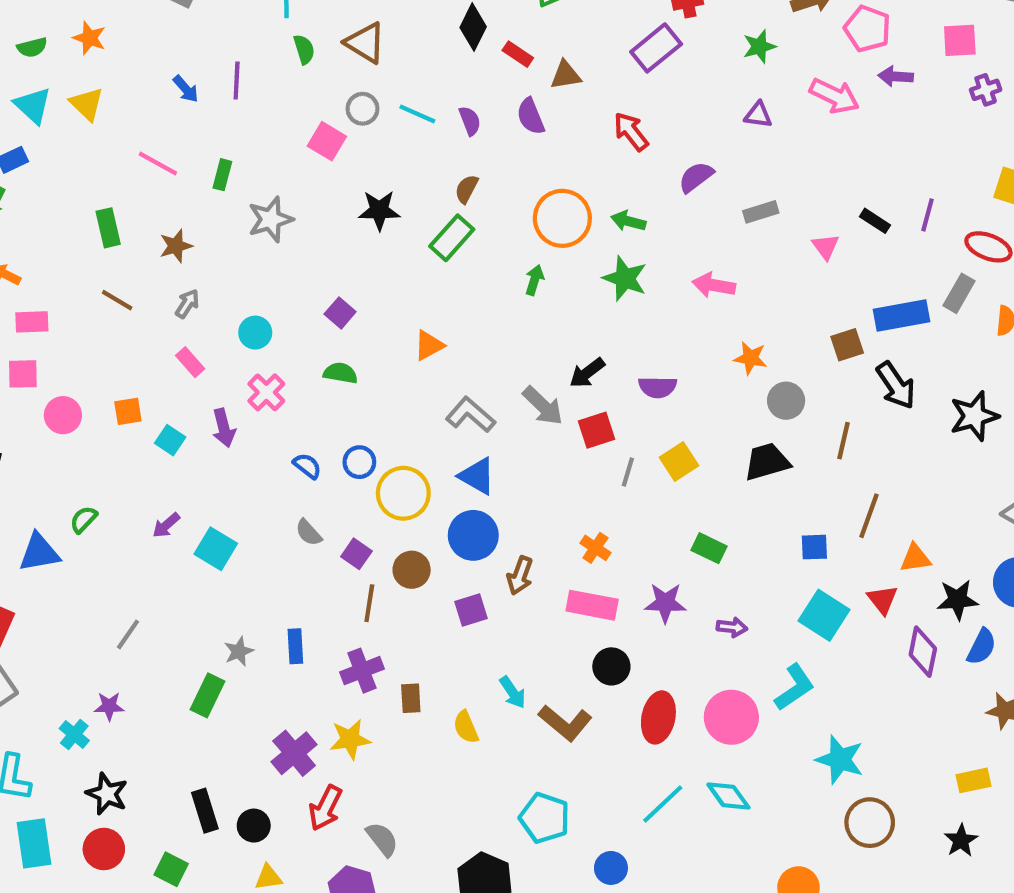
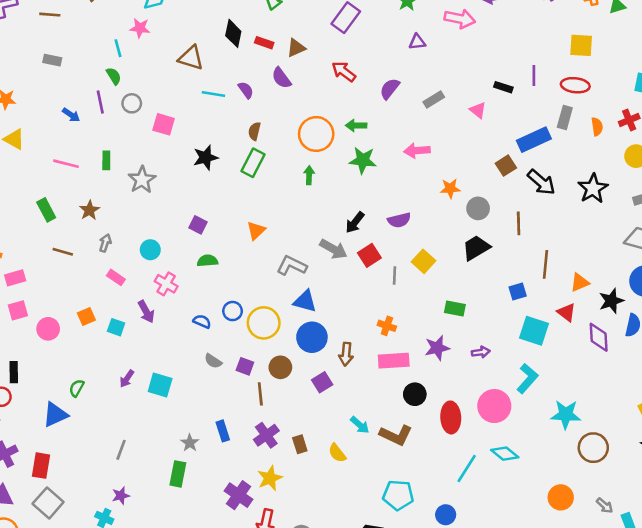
brown triangle: (365, 43) -> (191, 58), moved
green semicircle: (304, 49) -> (114, 76), moved
gray circle: (363, 109) -> (132, 103), moved

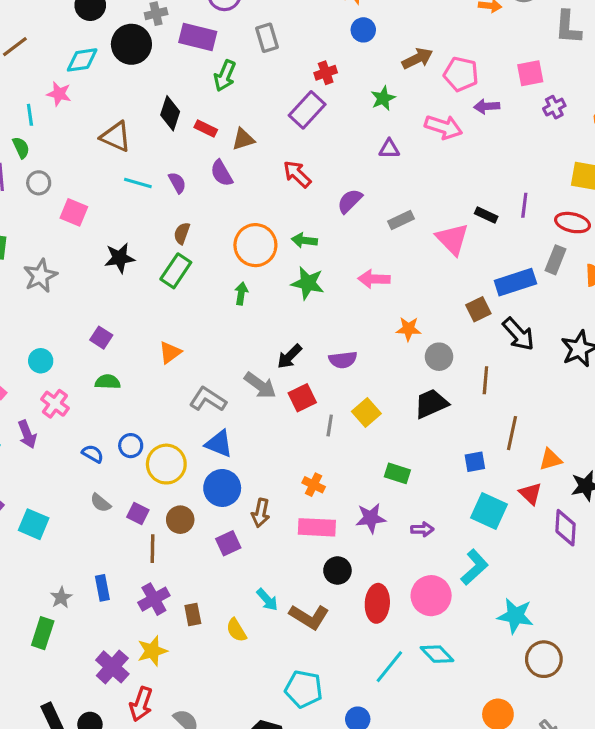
pink triangle: (478, 110) -> (452, 239), size x1.6

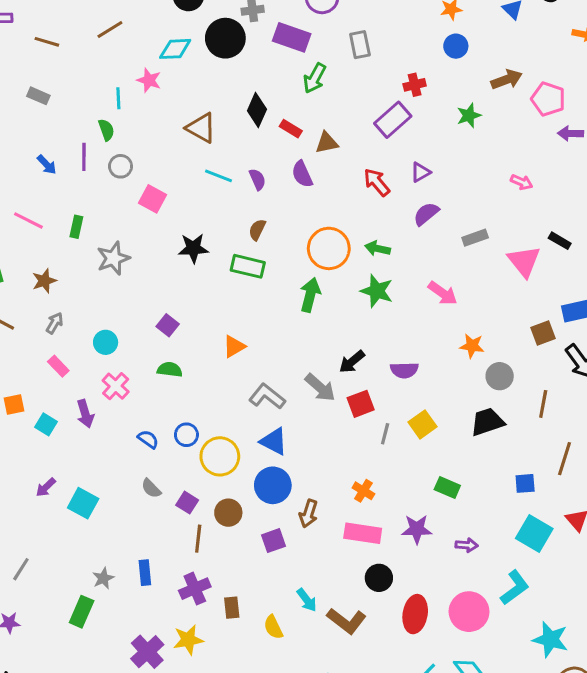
pink arrow: (443, 127) -> (522, 182), moved, size x0.6
purple triangle: (389, 149) -> (421, 172), moved, turned -35
green rectangle: (176, 271) -> (248, 266), turned 64
pink arrow: (374, 279) -> (443, 293), turned -152
green arrow: (241, 293) -> (310, 295), size x1.5

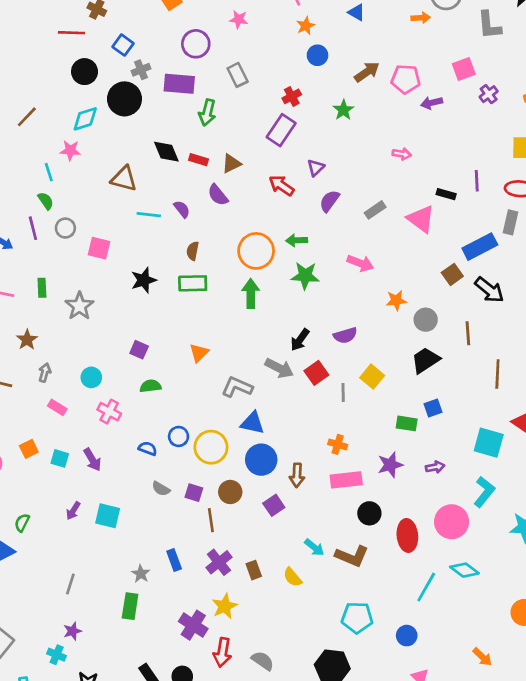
black diamond: (257, 110) -> (166, 152), turned -32
purple arrow: (85, 414) -> (92, 460), moved
blue square: (525, 483) -> (433, 408), moved

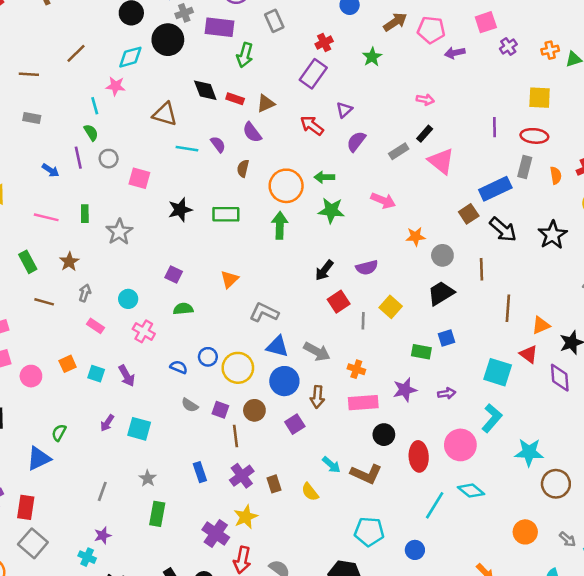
black rectangle: (446, 194) -> (425, 134), moved, turned -66
brown semicircle: (193, 251) -> (243, 168), moved
gray arrow: (279, 368) -> (317, 352), moved
gray star: (141, 574) -> (148, 478), moved

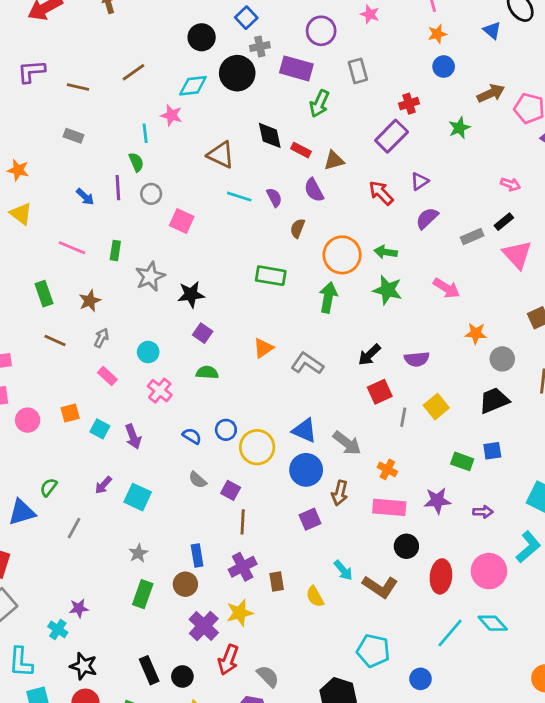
black star: (180, 210) -> (191, 294), moved
gray L-shape: (264, 312) -> (307, 363), moved
brown circle: (254, 410) -> (185, 584), moved
gray line: (102, 491) -> (74, 528), moved

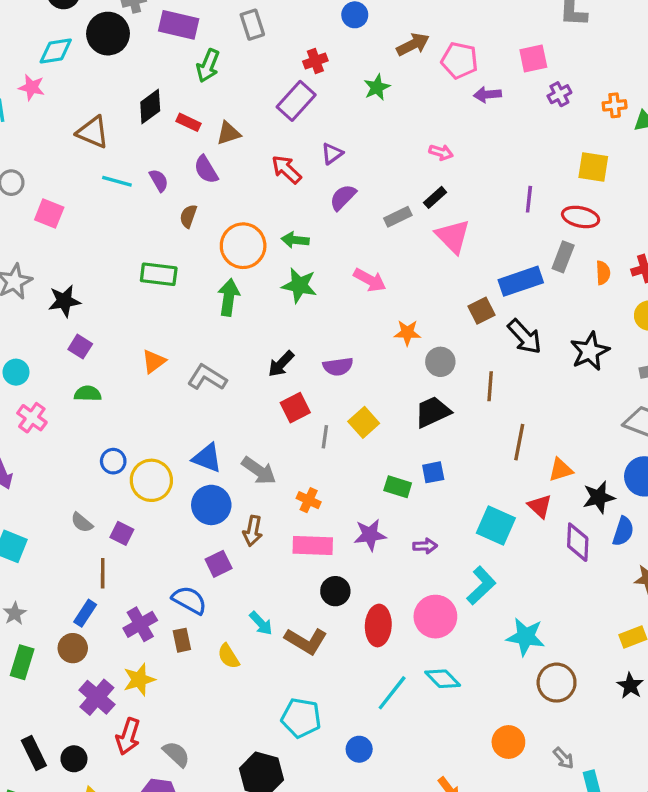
black diamond: (270, 135) -> (150, 106), turned 68
blue semicircle: (192, 436) -> (189, 600), moved, size x1.5
brown line: (243, 522) -> (103, 573), moved
blue rectangle: (197, 555) -> (85, 613), turned 45

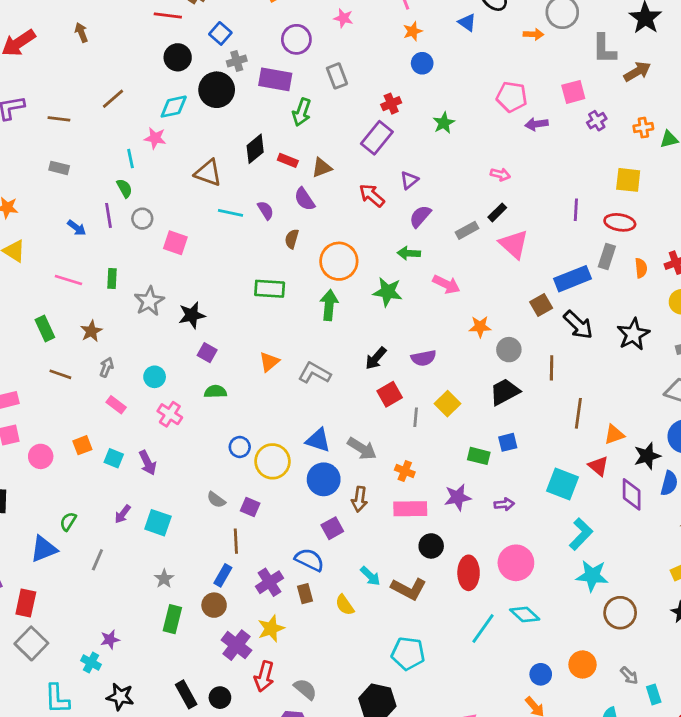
brown arrow: (413, 44) -> (637, 72), moved
green arrow: (295, 240) -> (409, 253), moved
cyan L-shape: (481, 586) -> (581, 534), moved
blue circle: (359, 749) -> (541, 674), moved

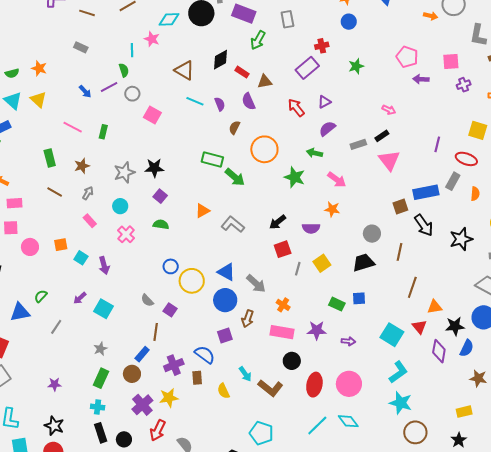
purple line: (108, 215) -> (109, 87), turned 60
gray star: (149, 301) -> (124, 172), moved
green arrow: (329, 305) -> (235, 177), moved, turned 115
orange star: (480, 327) -> (332, 209), moved
cyan cross: (91, 663) -> (98, 407), moved, turned -32

